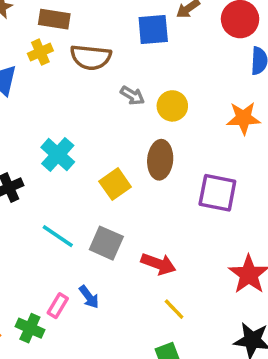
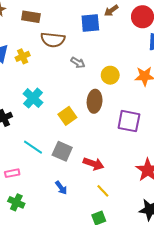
yellow cross: (40, 52) -> (23, 56), moved
yellow circle: (172, 106) -> (110, 75), moved
blue arrow: (89, 297) -> (61, 188), moved
pink rectangle: (58, 306) -> (12, 173), moved, turned 48

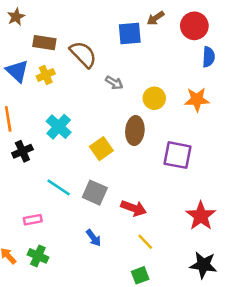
brown rectangle: (31, 17) -> (44, 43), moved
brown semicircle: (53, 40) -> (83, 54), turned -140

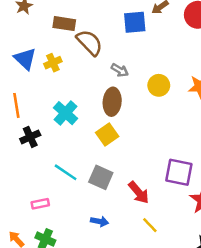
brown rectangle: (44, 43) -> (64, 24), moved
brown ellipse: (135, 131) -> (112, 102), moved
purple square: (178, 155) -> (179, 172), moved
red arrow: (134, 208) -> (139, 192), turned 30
blue arrow: (94, 238) -> (100, 221), turned -42

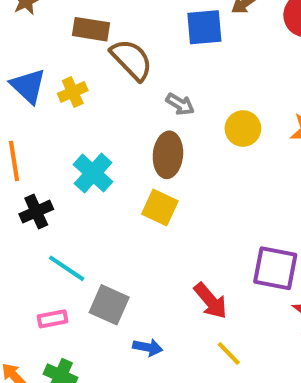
yellow square: (107, 134) -> (160, 208), turned -30
cyan line: (66, 172) -> (67, 268), moved
gray square: (101, 177) -> (109, 305), moved

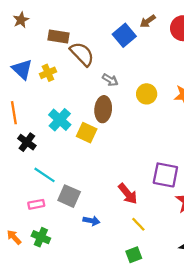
blue square: (204, 27) -> (124, 35), turned -35
yellow square: (160, 208) -> (87, 133), moved
black cross: (36, 212) -> (27, 142), turned -30

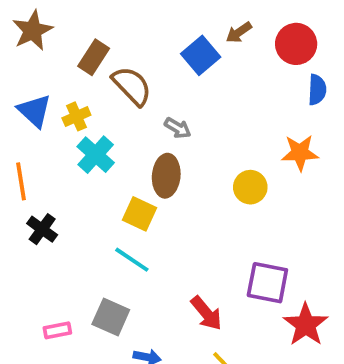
brown star: (21, 20) -> (33, 31), size x1.5
brown rectangle: (59, 36) -> (94, 57), turned -66
yellow circle: (147, 94) -> (250, 187), moved
cyan cross: (60, 120) -> (96, 155), moved
cyan line: (44, 175) -> (132, 260), moved

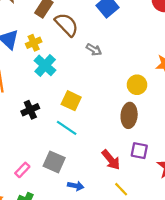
brown ellipse: (166, 176) -> (129, 115), moved
black cross: (42, 229) -> (30, 110), moved, turned 30
purple square: (267, 283) -> (139, 151), moved, size x0.7
pink rectangle: (57, 330) -> (22, 170), turned -35

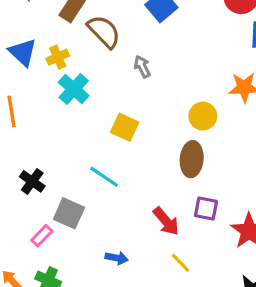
gray arrow: (94, 50) -> (142, 67), turned -147
yellow square: (71, 101) -> (125, 127), moved
black cross: (30, 110) -> (32, 181), moved, turned -30
gray square: (54, 162) -> (69, 213), moved

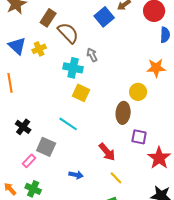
cyan cross: (74, 89) -> (73, 68), moved, turned -30
yellow circle: (203, 116) -> (138, 92), moved
purple square: (206, 209) -> (139, 137), moved

